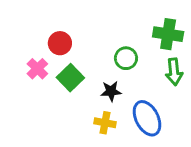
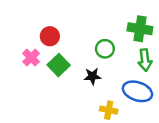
blue ellipse: (147, 118) -> (137, 91), moved, turned -44
yellow cross: (105, 123) -> (109, 110), moved

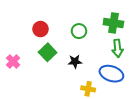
green circle: (105, 49) -> (79, 31), moved
pink cross: (31, 58) -> (13, 61), moved

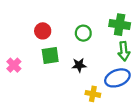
green square: (48, 52) -> (50, 56), turned 36
blue ellipse: (111, 74) -> (117, 78), turned -40

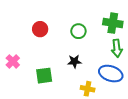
green square: (50, 56) -> (44, 76), moved
blue ellipse: (117, 78) -> (111, 74), turned 40

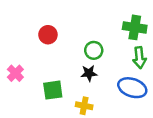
green circle: (78, 31) -> (94, 50), moved
yellow cross: (88, 89) -> (84, 106), moved

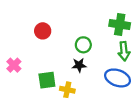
yellow cross: (84, 106) -> (67, 90), moved

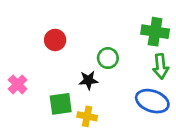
black star: (79, 65) -> (88, 80), moved

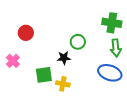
red circle: (55, 40) -> (26, 33), moved

